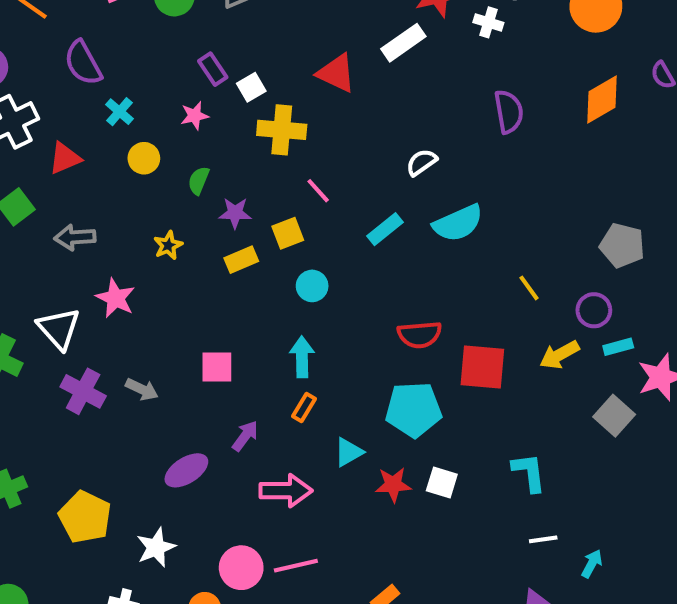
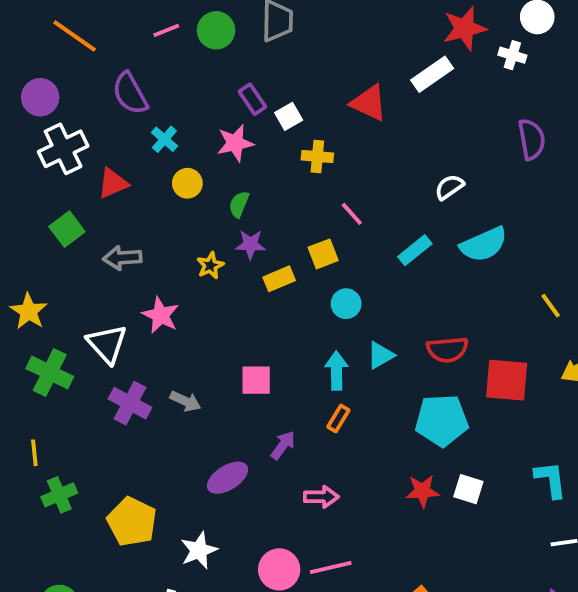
pink star: (195, 116) -> (235, 143), size x1.4
yellow cross: (282, 130) -> (317, 156), size x0.7
purple star: (235, 213) -> (250, 244), moved
cyan triangle: (349, 452) -> (380, 355), moved
pink arrow: (286, 491) -> (321, 497), size x0.7

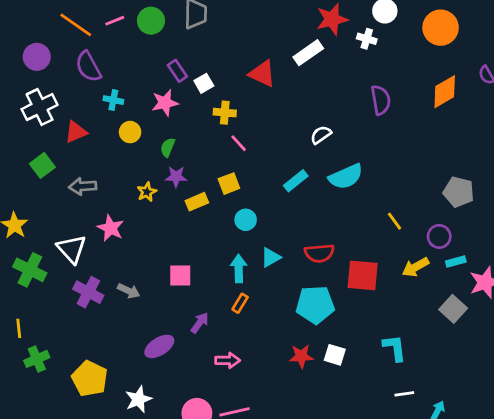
orange line: (75, 36) -> (76, 25), moved
purple circle: (40, 97) -> (37, 57), moved
cyan cross: (164, 139) -> (113, 100), turned -30
pink line: (352, 214) -> (239, 143), moved

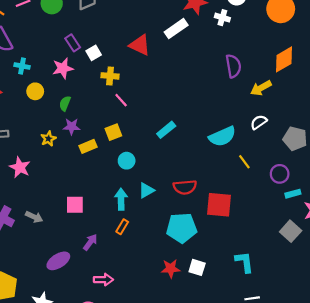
white semicircle: (321, 135) -> (259, 122), moved
cyan semicircle: (346, 177) -> (222, 136), moved
yellow arrow: (415, 267) -> (261, 88), moved
pink arrow: (228, 360) -> (103, 280), moved

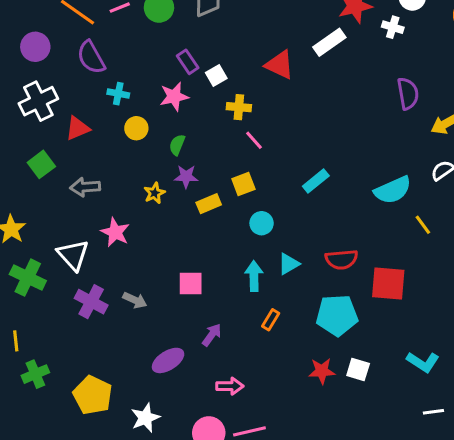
orange rectangle: (122, 227) -> (271, 320), moved
cyan L-shape: (244, 262) -> (423, 362), turned 130

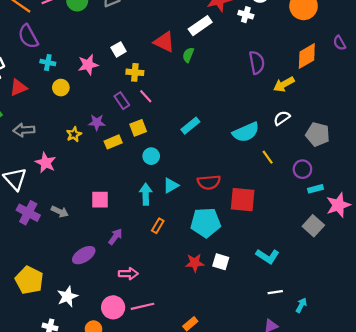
purple rectangle: (188, 62) -> (122, 101), moved
green semicircle: (177, 145) -> (188, 55), moved

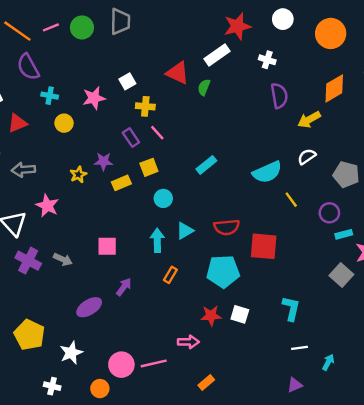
white cross: (246, 15) -> (267, 60), moved
cyan L-shape: (268, 256) -> (291, 308), turned -110
pink arrow: (128, 274) -> (188, 342), moved

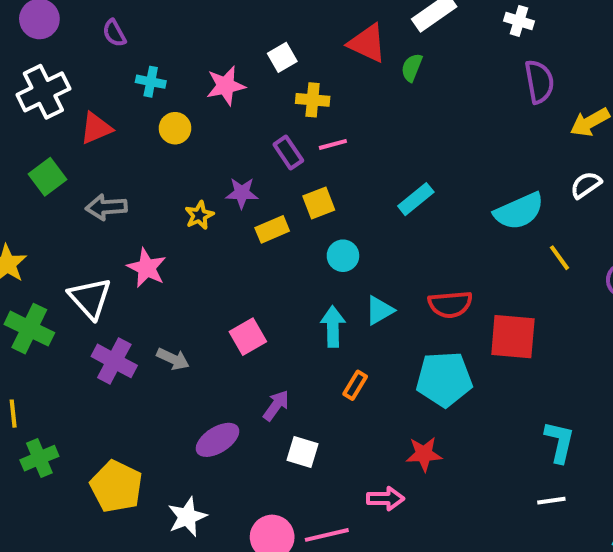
purple semicircle: (28, 67) -> (114, 33), size x0.6
pink line: (157, 133) -> (333, 144), turned -63
pink square: (107, 246) -> (248, 337), turned -30
white square: (240, 314) -> (302, 452), moved
white line: (300, 348) -> (551, 501), moved

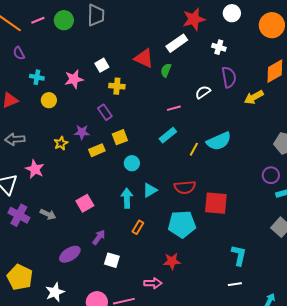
pink line: (333, 144) -> (174, 108), moved
white semicircle: (586, 185) -> (203, 92), moved
yellow line: (560, 258) -> (194, 149), moved, turned 64

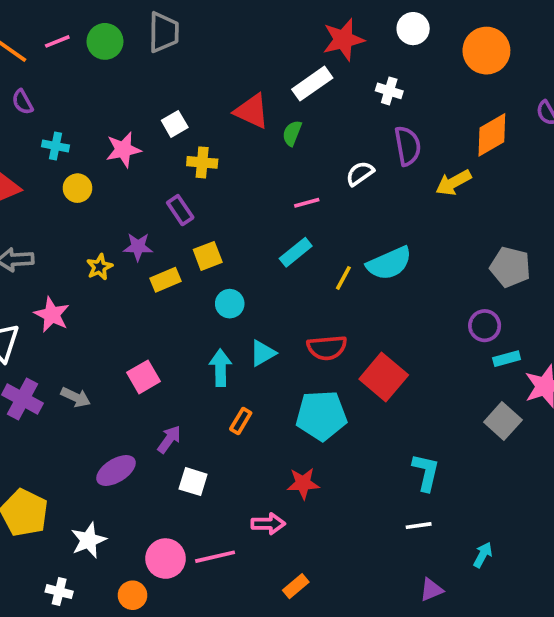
red square: (216, 203) -> (384, 377), turned 35

